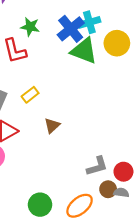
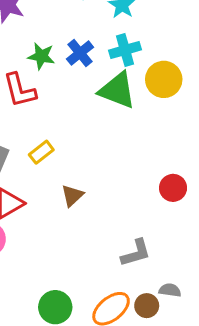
blue cross: (71, 29) -> (80, 53), moved, size x0.7
red circle: (123, 172) -> (173, 188), moved
brown circle: (108, 189) -> (147, 306), moved

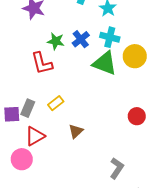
cyan cross: (125, 50) -> (110, 37), turned 30
red circle: (173, 188) -> (137, 116), moved
gray L-shape: (136, 253) -> (117, 168), turned -40

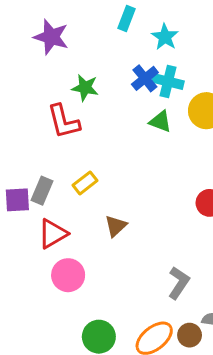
blue cross: (81, 39) -> (145, 78), moved
green triangle: (105, 63) -> (160, 121), size x0.6
pink circle: (22, 159) -> (68, 275), moved

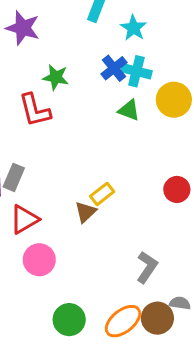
yellow rectangle: (85, 183) -> (102, 194), moved
brown circle: (190, 335) -> (157, 318), size x1.4

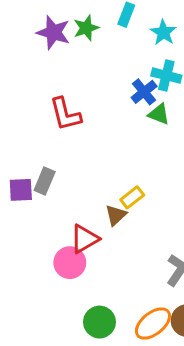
blue cross: (114, 68) -> (144, 92), moved
green star: (56, 77) -> (86, 28), moved, turned -30
red triangle: (24, 219) -> (85, 239), moved

